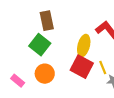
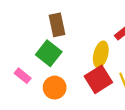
red square: (82, 67) -> (98, 79), turned 30
pink rectangle: (18, 81) -> (23, 76), moved

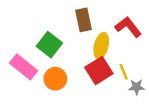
brown rectangle: (57, 25) -> (84, 20), moved
pink rectangle: (23, 76) -> (24, 67), size x1.6

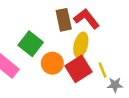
red L-shape: (128, 27) -> (87, 19), moved
orange circle: (55, 79) -> (52, 63), moved

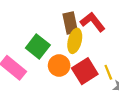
yellow ellipse: (81, 45) -> (75, 41), moved

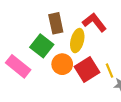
brown rectangle: (70, 23) -> (56, 23), moved

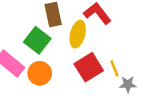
orange circle: (62, 64) -> (40, 73), moved

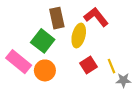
red square: (89, 67) -> (89, 65), size x0.7

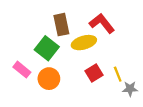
yellow ellipse: (79, 36) -> (84, 43), turned 60
pink rectangle: (19, 62) -> (22, 70), size x0.7

